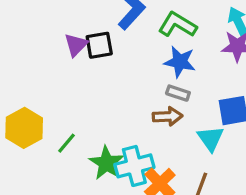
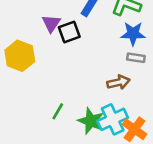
purple triangle: (76, 45) -> (51, 23), moved
brown arrow: (167, 116) -> (118, 82), moved
yellow hexagon: (24, 128) -> (20, 56), moved

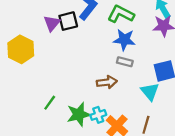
black square: (69, 32) -> (68, 21), moved
cyan cross: (113, 119) -> (98, 115), size x0.6
green star: (91, 121) -> (79, 114), turned 30

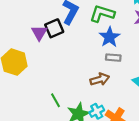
blue star: (124, 40) -> (109, 37), turned -30
green line: (50, 103) -> (55, 100), moved, turned -56

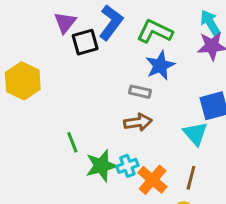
purple triangle: (39, 33) -> (65, 22), moved
gray rectangle: (113, 58) -> (140, 92), moved

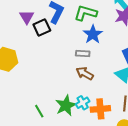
brown arrow: (138, 122) -> (85, 73), turned -132
green line: (72, 142) -> (39, 111), moved
orange cross: (152, 180) -> (100, 109), turned -36

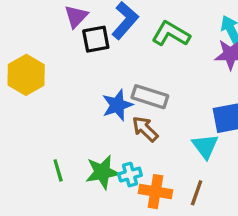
blue star: (93, 34) -> (117, 105), moved
gray rectangle: (83, 53) -> (150, 97), size x1.5

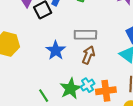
blue star: (117, 105) -> (56, 50), moved
brown arrow: (145, 129) -> (88, 55), turned 84

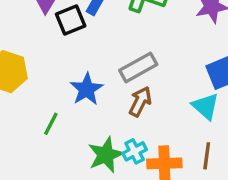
gray rectangle: (85, 35) -> (138, 67), turned -35
green line: (44, 96) -> (51, 124), moved, turned 56

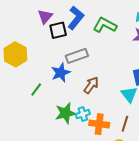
gray rectangle: (138, 67) -> (77, 56), moved

